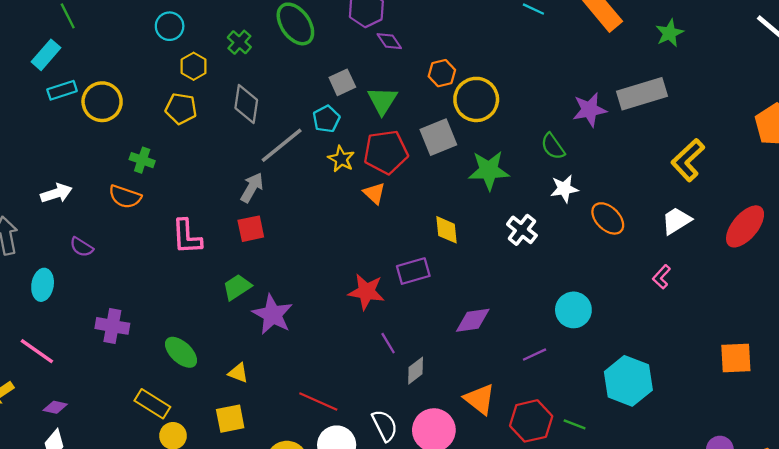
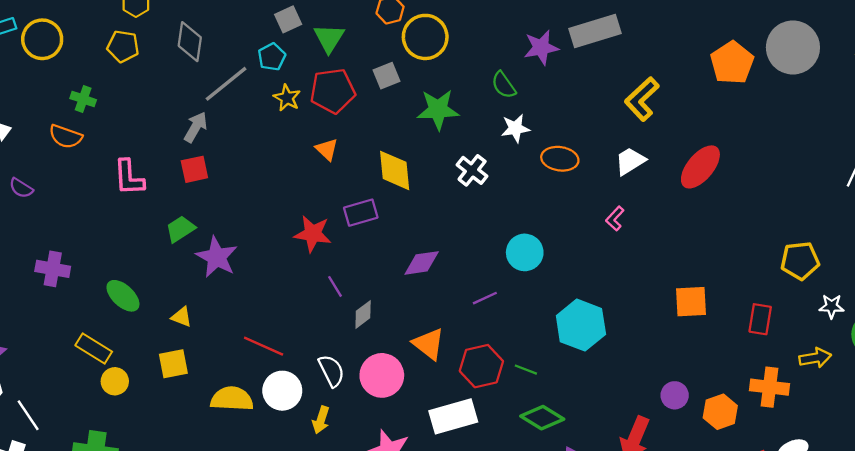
gray square: (438, 137) -> (387, 76), size x0.7
orange triangle: (374, 193) -> (327, 149), moved
orange ellipse: (608, 218) -> (560, 159), turned -36
yellow diamond: (446, 230) -> (395, 170), size x1.4

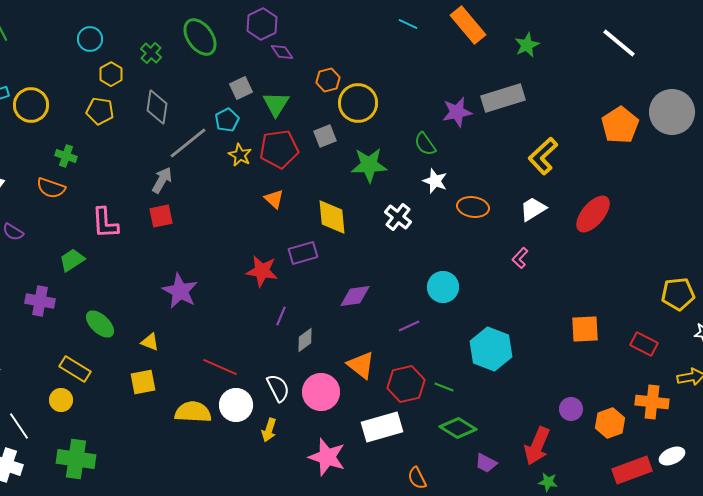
white star: (515, 128) -> (435, 181), turned 30
green trapezoid: (180, 229) -> (72, 260), moved
purple line: (335, 286) -> (281, 316), turned 54
red rectangle: (760, 319) -> (644, 344), turned -72
yellow circle: (115, 381) -> (61, 400), moved

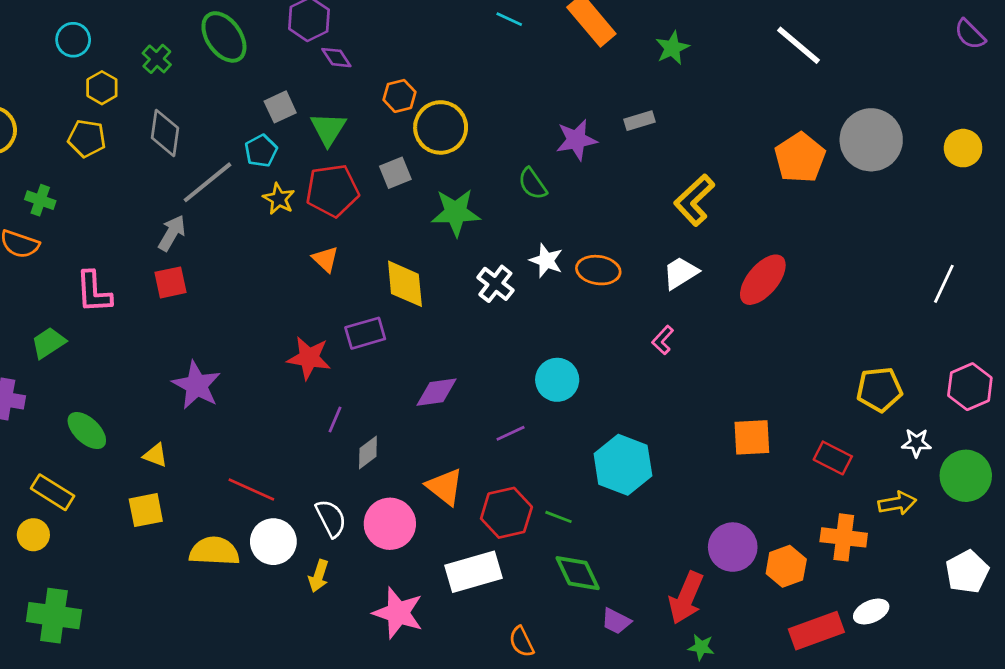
gray rectangle: (503, 98) -> (639, 121), size x0.5
white star: (435, 181) -> (546, 260), moved
purple circle: (571, 409) -> (733, 547), size x1.5
green diamond: (458, 428) -> (578, 573), turned 33

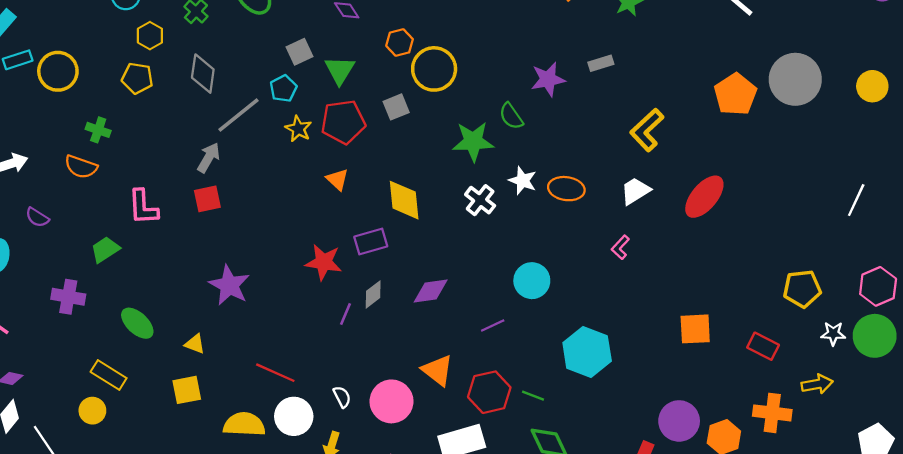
green star: (456, 212) -> (473, 141), moved
gray diamond: (368, 452) -> (373, 294), moved
green circle: (966, 476) -> (875, 336), moved
white semicircle: (331, 518) -> (342, 397), size x0.7

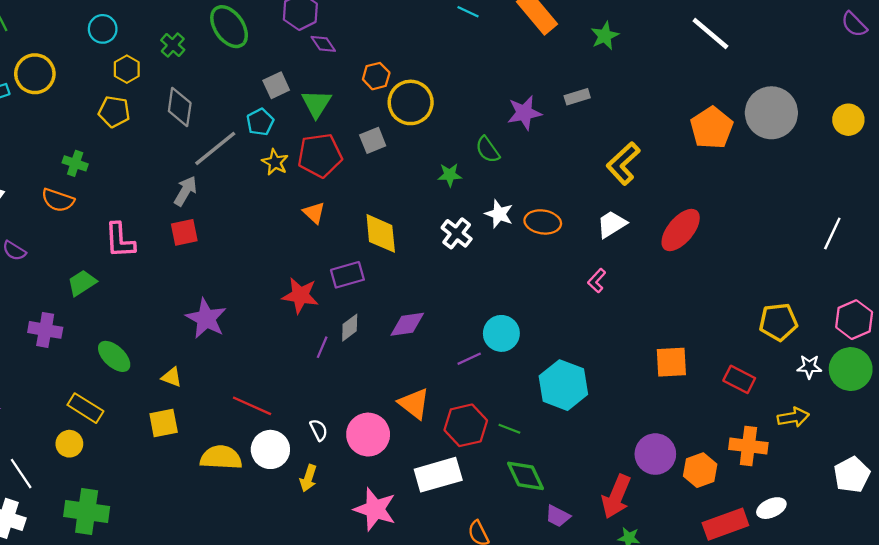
yellow circle: (58, 71) -> (35, 74), moved
green star: (473, 141) -> (450, 175), size x0.6
cyan circle: (532, 281) -> (501, 333), moved

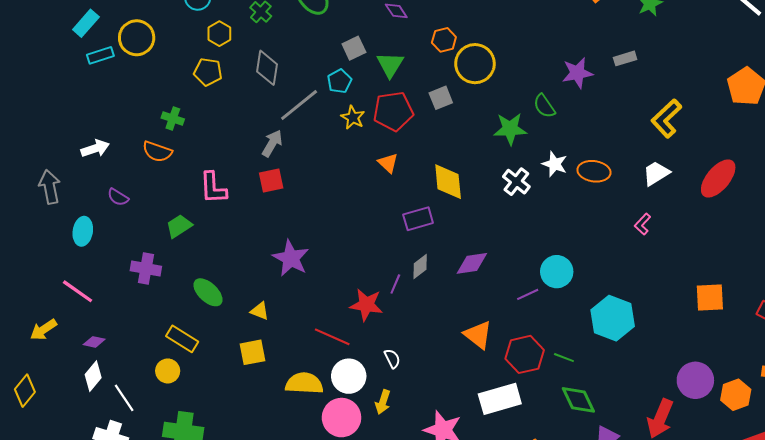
green star: (450, 175) -> (510, 129), size x1.5
red star: (300, 295) -> (366, 305), moved
pink circle: (368, 435) -> (341, 418), moved

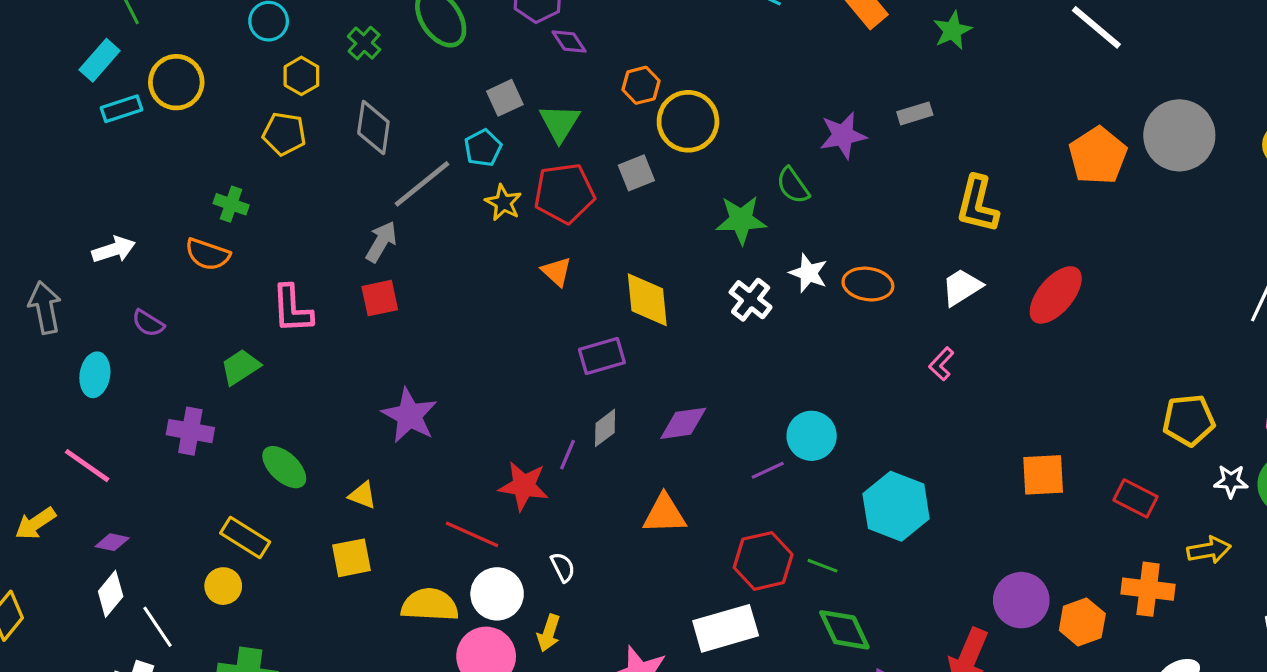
yellow L-shape: (666, 118) -> (977, 204), turned -33
orange triangle: (478, 335) -> (664, 514), moved, turned -40

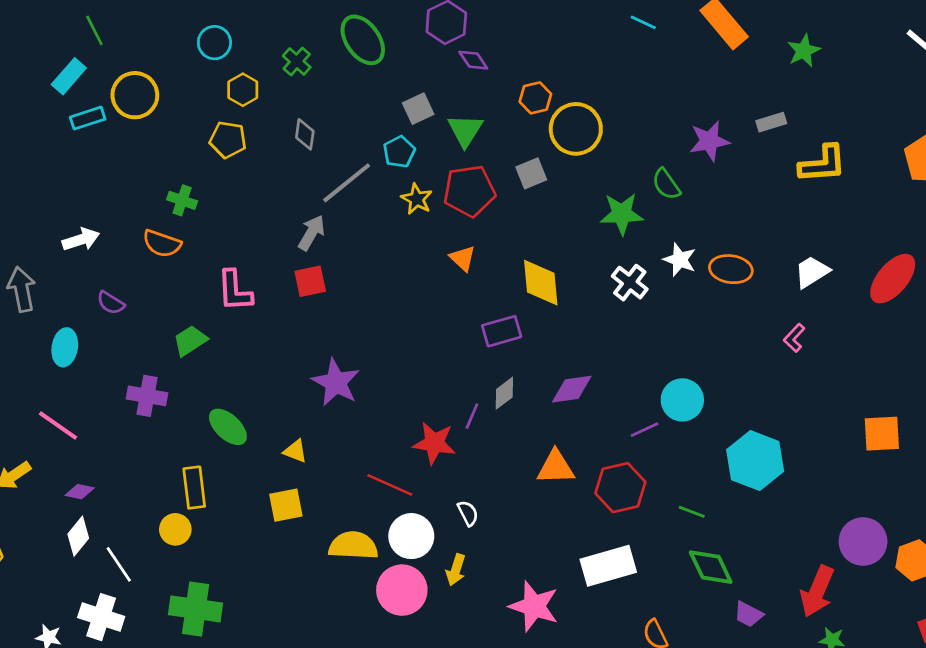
gray diamond: (373, 128) -> (305, 134), size x0.7
yellow L-shape: (977, 204) -> (823, 164), moved, turned -108
yellow rectangle: (245, 538) -> (194, 488), turned 51
red hexagon: (763, 561) -> (620, 488), moved

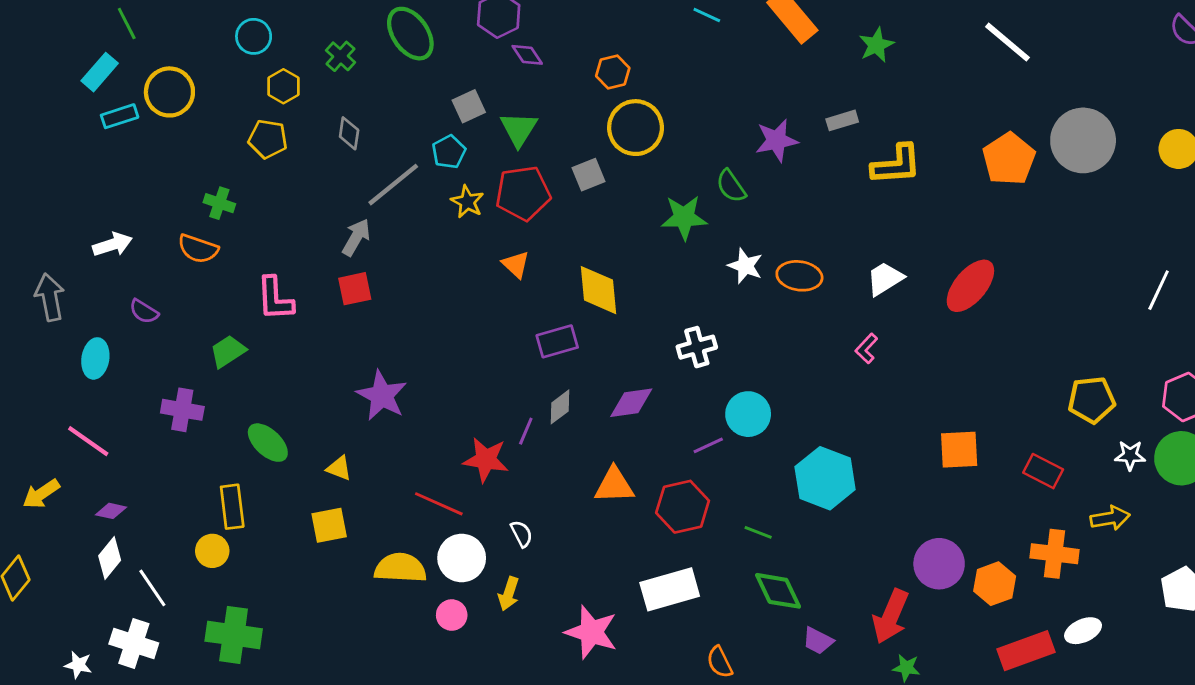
orange hexagon: (535, 98) -> (613, 72), moved
white cross: (630, 283) -> (697, 347), moved, turned 36
pink circle: (402, 590) -> (452, 615), size x0.6

